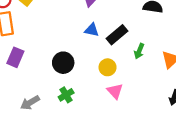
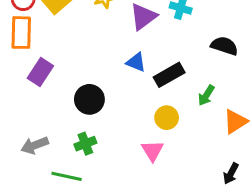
green arrow: (139, 51) -> (206, 95), moved
purple rectangle: (15, 57) -> (40, 72), moved
yellow circle: (108, 67) -> (167, 118), moved

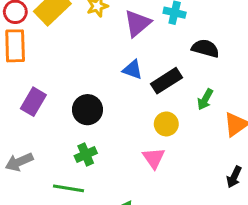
black semicircle: (224, 46) -> (205, 48), moved
purple rectangle: (40, 72) -> (33, 102), moved
gray arrow: (35, 145) -> (19, 162), moved

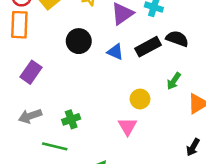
black rectangle: (167, 81) -> (148, 47), moved
black circle: (87, 110) -> (79, 41), moved
gray arrow: (19, 162) -> (30, 116), moved

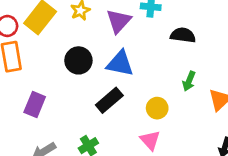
black rectangle: (148, 47) -> (109, 100), moved
blue triangle: (115, 52) -> (120, 63), size x1.5

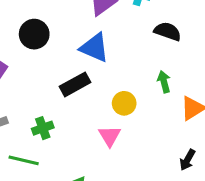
black circle: (78, 60) -> (34, 34), moved
green arrow: (189, 81) -> (164, 82), turned 132

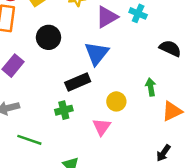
black semicircle: (168, 31) -> (170, 48), moved
blue triangle: (94, 48) -> (97, 53), turned 40
green cross: (43, 128) -> (64, 110), moved

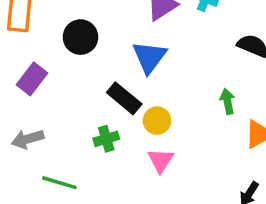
black rectangle: (78, 82) -> (124, 98), turned 65
yellow circle: (116, 101) -> (157, 121), moved

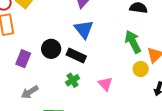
black circle: (80, 37) -> (51, 49), moved
green arrow: (227, 101) -> (133, 42), size x1.6
yellow circle: (157, 121) -> (141, 69), moved

